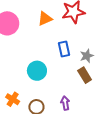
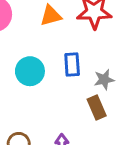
cyan circle: (37, 71) -> (30, 71), moved

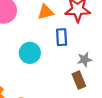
blue rectangle: (72, 64) -> (62, 37), moved

